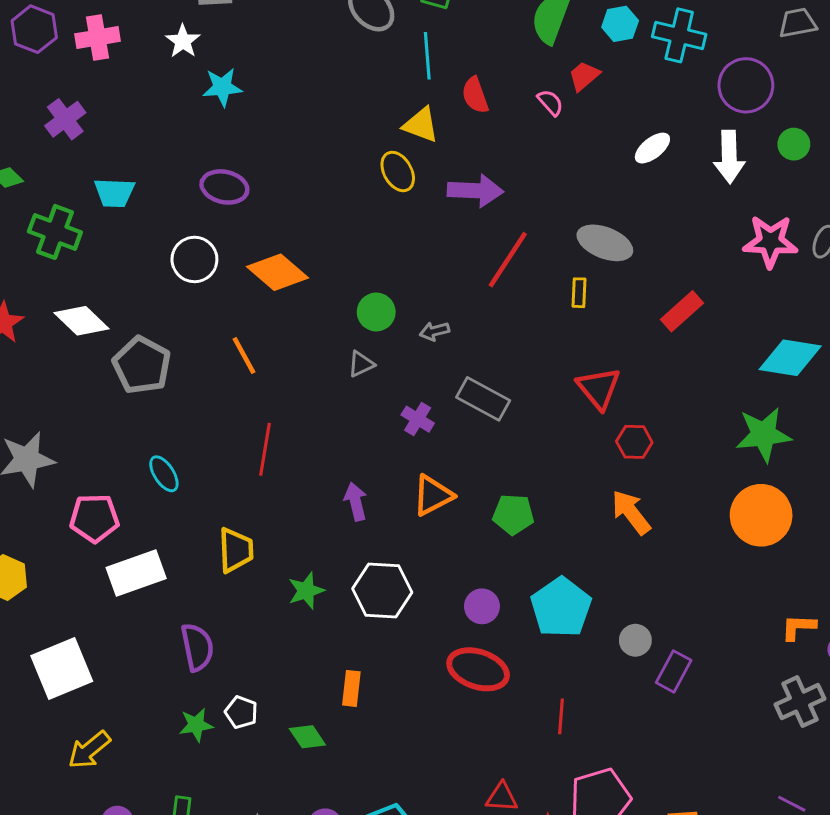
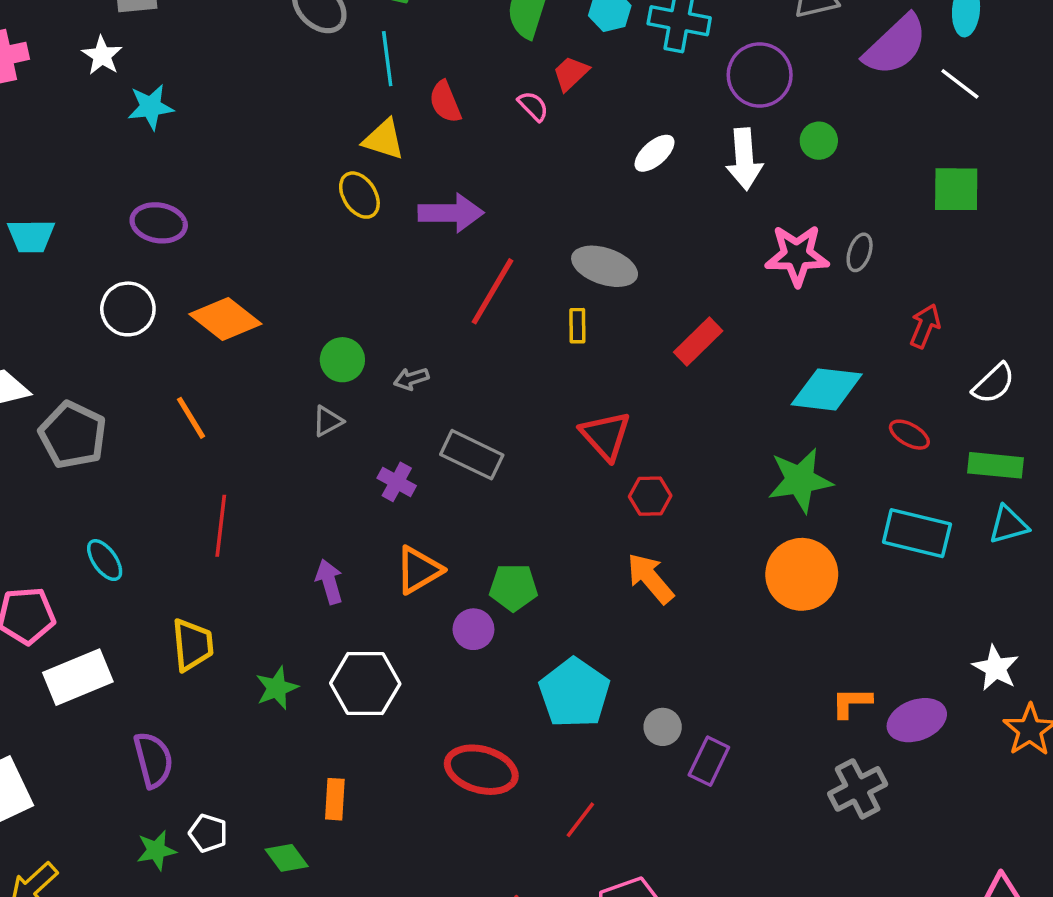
purple circle: (482, 606) -> (473, 629), moved
red line: (561, 716) -> (580, 820), turned 36

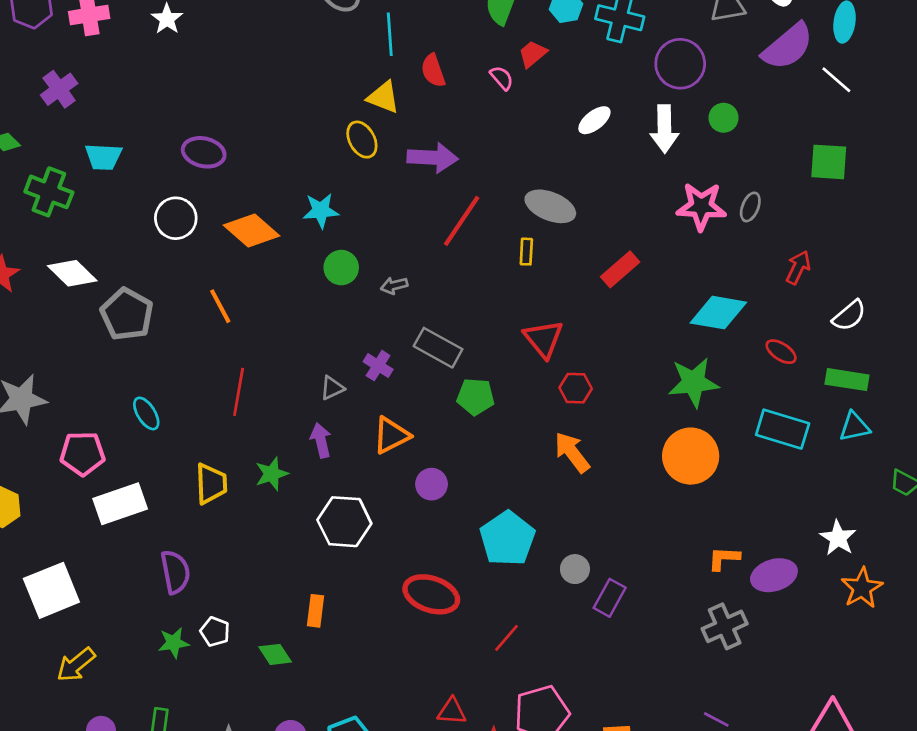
cyan star: (151, 107) -> (321, 211), moved
gray triangle: (328, 421) -> (332, 388), moved
green pentagon: (513, 587) -> (476, 397), moved
green star: (277, 688) -> (272, 474), moved

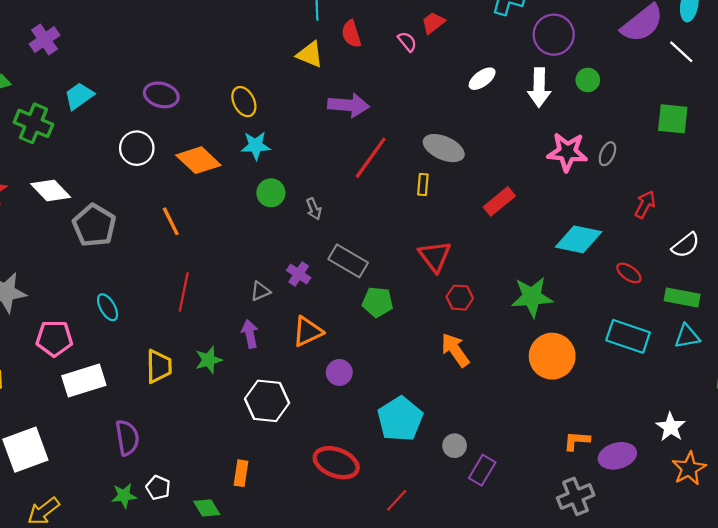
yellow ellipse: (362, 140) -> (244, 102), moved
cyan trapezoid: (103, 157) -> (79, 96), turned 140
gray arrow: (394, 286) -> (314, 209), turned -100
green star: (694, 382) -> (532, 297), moved

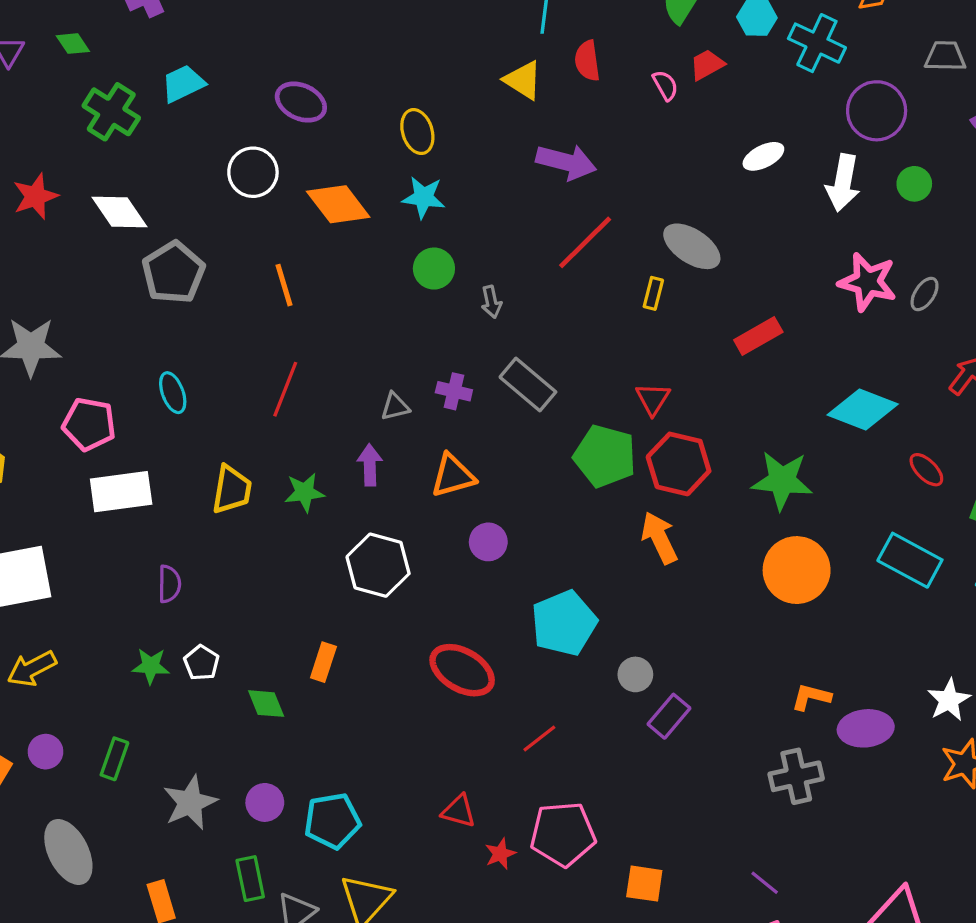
red triangle: (435, 256) -> (653, 399), size x0.7
purple cross: (299, 274) -> (454, 391), turned -30
red hexagon: (460, 298) -> (679, 464), size x1.6
green pentagon: (378, 302) -> (605, 456), moved, size x1.4
purple semicircle: (127, 438) -> (169, 584), size x0.7

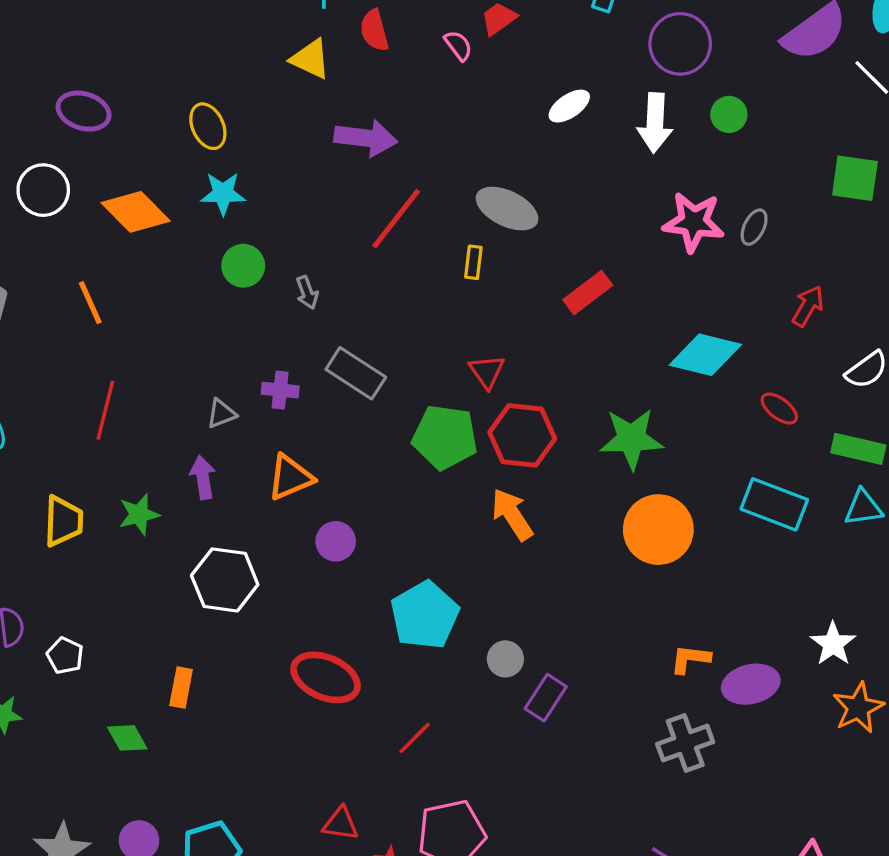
white pentagon: (201, 663) -> (65, 656), moved

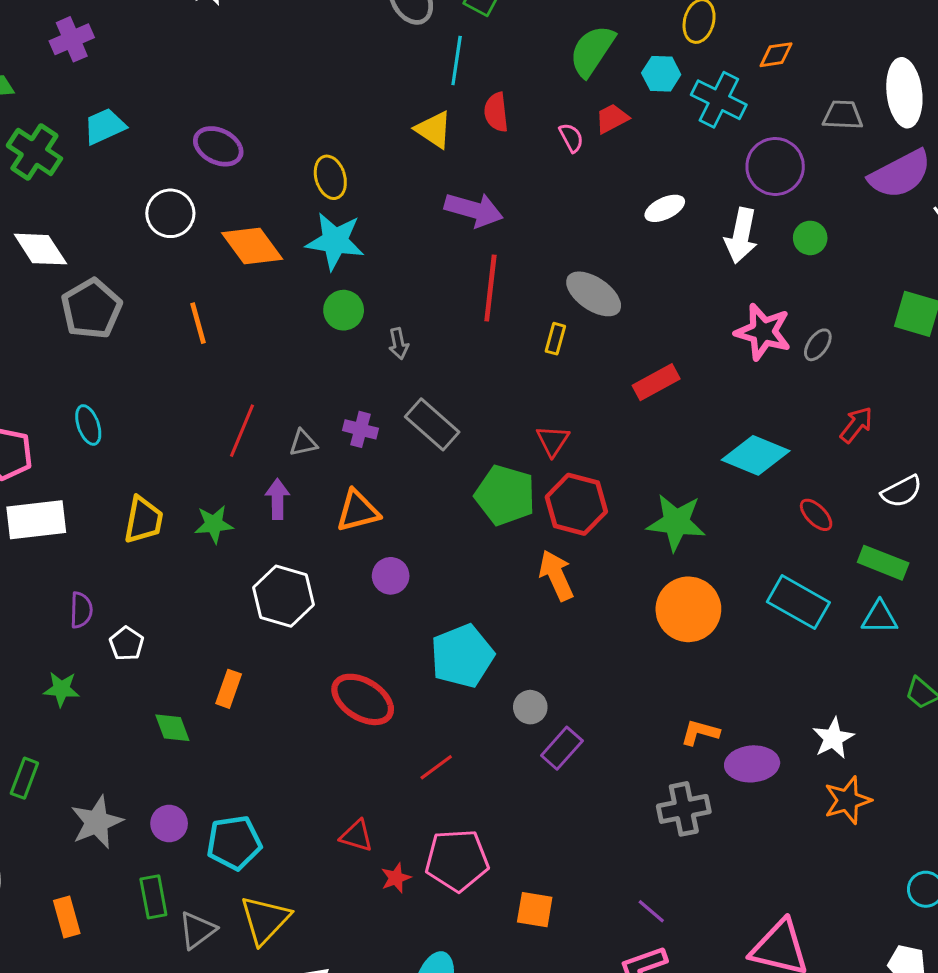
cyan star: (223, 193) -> (335, 241), size x1.4
red line: (396, 219) -> (490, 288), turned -40
red line: (105, 410) -> (242, 431), moved

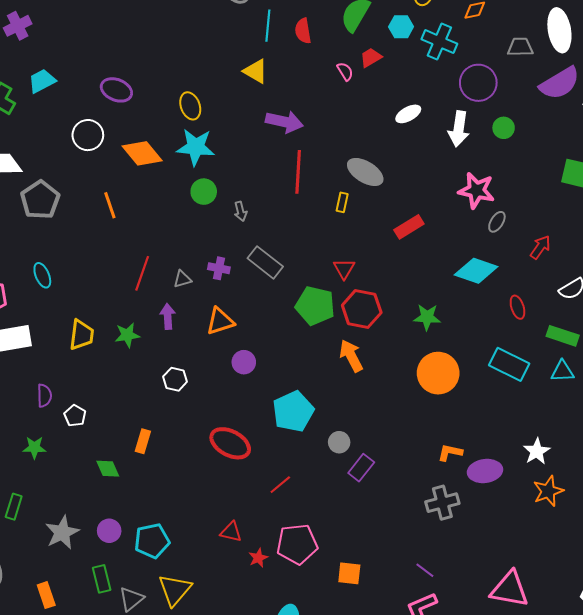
red semicircle: (496, 112) -> (303, 31), moved
gray ellipse: (818, 345) -> (497, 222), moved
red ellipse: (816, 515) -> (517, 307), turned 30
green star: (676, 522) -> (427, 317), size x0.7
white hexagon: (283, 596) -> (175, 379), size x0.6

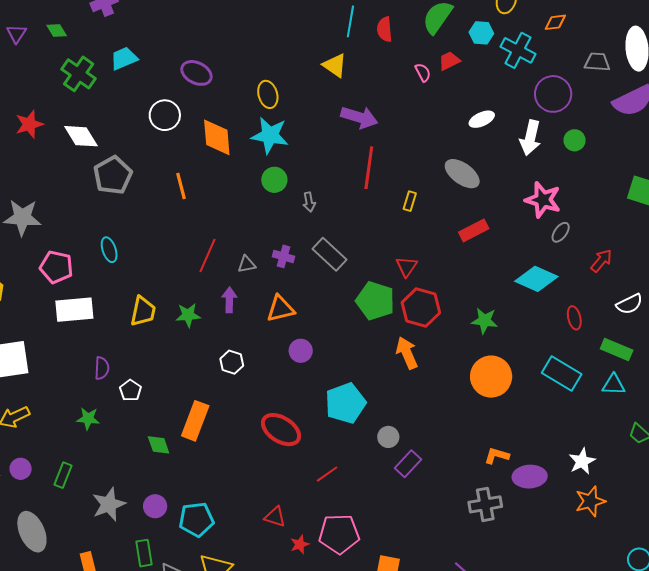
orange diamond: (142, 153) -> (217, 137), turned 30
gray ellipse: (365, 172) -> (462, 174), moved
orange rectangle: (143, 441) -> (195, 421), size x1.6

